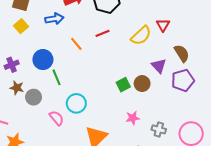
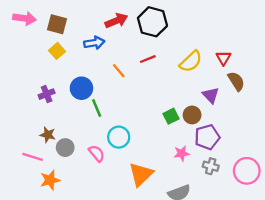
red triangle: (163, 25) -> (223, 58), moved
purple pentagon: (183, 80) -> (207, 137), moved
brown star: (17, 88) -> (48, 135), moved
gray circle: (34, 97) -> (65, 148), moved

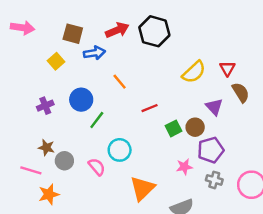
brown square: (57, 24) -> (73, 34), moved
red line: (148, 59) -> (150, 108), moved
green line: (97, 108) -> (97, 120), turned 60

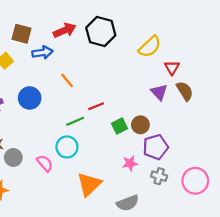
yellow semicircle: (194, 72) -> (150, 47), moved
purple triangle: (214, 107) -> (159, 92), moved
green line: (97, 120) -> (75, 121), moved, turned 30

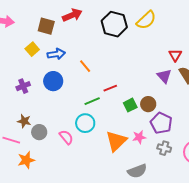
red arrow: (65, 30) -> (72, 15), moved
yellow semicircle: (150, 47) -> (146, 20), moved
blue arrow: (42, 52) -> (56, 54), moved
purple pentagon: (156, 147) -> (161, 123), turned -30
orange triangle: (89, 184) -> (116, 141), moved

